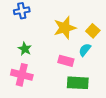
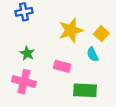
cyan semicircle: (85, 50) -> (93, 54), turned -64
pink rectangle: (66, 61) -> (62, 66), moved

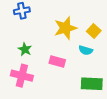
cyan semicircle: (93, 54) -> (86, 50), turned -48
green rectangle: (85, 90) -> (92, 84), moved

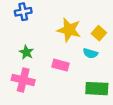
yellow star: (65, 28) -> (69, 30), turned 30

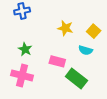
yellow star: (69, 30) -> (65, 28), size x0.7
green rectangle: (97, 89) -> (76, 78), moved, turned 35

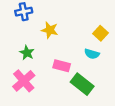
yellow star: (65, 28) -> (50, 30), moved
pink cross: (22, 75) -> (24, 81), turned 35

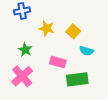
yellow square: (101, 33) -> (73, 31), moved
green rectangle: (82, 84) -> (77, 79), turned -45

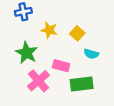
green star: (25, 50) -> (27, 53), size x1.5
pink cross: (22, 76) -> (38, 81), moved

